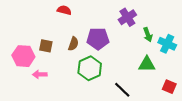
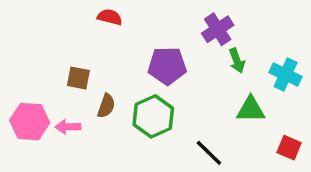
green arrow: (148, 35) -> (237, 61), moved
brown semicircle: (73, 44) -> (106, 106), moved
pink hexagon: (23, 56) -> (30, 122), moved

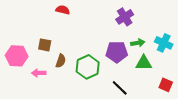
green arrow: (237, 61) -> (138, 43), moved, turned -80
purple pentagon: (167, 66) -> (117, 52), moved
pink hexagon: (30, 122) -> (17, 56), moved

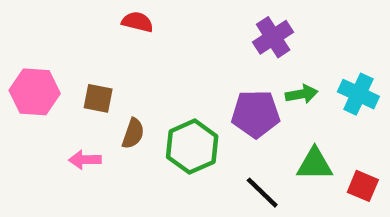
pink hexagon: (17, 56) -> (35, 92), moved
green triangle: (144, 63) -> (315, 164), moved

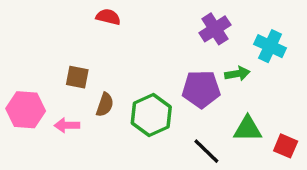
pink hexagon: (35, 92) -> (26, 110), moved
cyan cross: (358, 94) -> (270, 46), moved

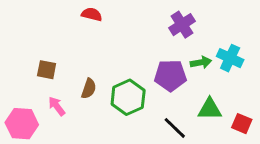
cyan cross: (270, 46) -> (230, 58), moved
brown square: (77, 77) -> (47, 70), moved
pink hexagon: (26, 110) -> (22, 124), moved
pink arrow: (67, 125) -> (57, 106), turned 54

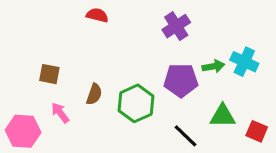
purple cross: (182, 25) -> (176, 26), moved

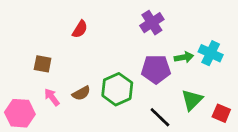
red semicircle: (97, 15) -> (80, 29), moved, turned 108
brown semicircle: (94, 94) -> (81, 93), moved, turned 42
green triangle: (223, 116) -> (192, 100), turned -45

